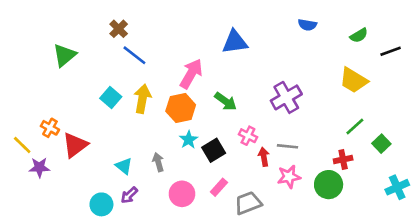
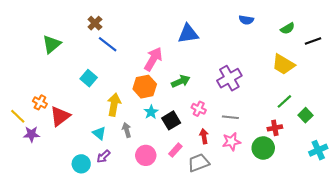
yellow arrow: (142, 99) -> (114, 105), moved
green arrow: (226, 101) -> (181, 81), turned -60
red arrow: (264, 157) -> (204, 136), moved

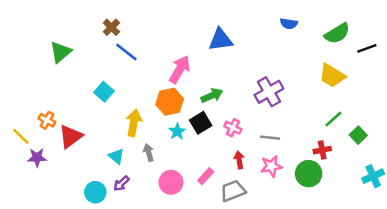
green semicircle: (288, 28) -> (337, 33), size x1.5
black square: (171, 120) -> (201, 123), moved

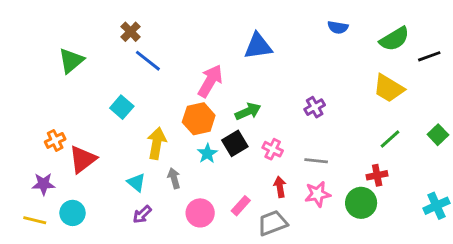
purple cross: (269, 92) -> (315, 107), size x0.6
orange cross: (47, 120) -> (55, 140), turned 35
green square: (358, 135) -> (438, 135), moved
yellow line: (21, 136) -> (35, 220), moved, turned -30
cyan circle: (95, 192) -> (72, 213), moved

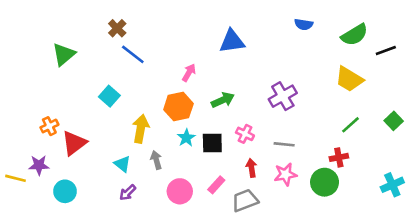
pink arrow: (210, 81) -> (189, 73), size x0.6
purple cross: (315, 107) -> (283, 96), size x1.5
black square: (235, 143) -> (212, 143), moved, turned 30
yellow line: (35, 220) -> (15, 178), moved

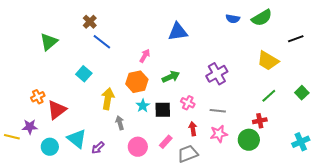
green semicircle: (355, 35) -> (262, 18), moved
cyan triangle: (122, 164) -> (77, 139), moved, size x1.5

